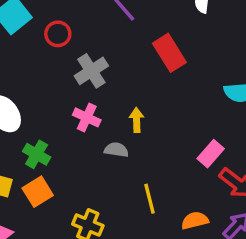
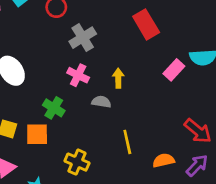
green cross: (37, 154) -> (54, 108), moved
pink rectangle: (211, 154) -> (174, 70), moved
orange square: (38, 192) -> (37, 134), turned 30

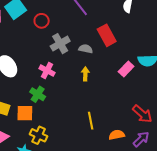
pink cross: (78, 75) -> (47, 71), moved
gray semicircle: (101, 102) -> (86, 49), moved
yellow cross: (77, 162) -> (39, 135), moved

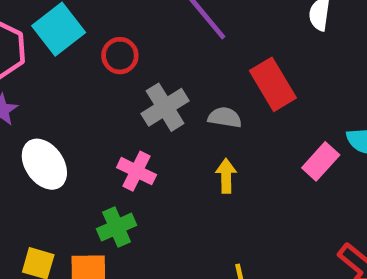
green cross: (38, 94) -> (117, 227), turned 35

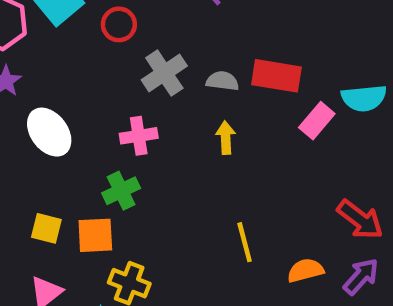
red rectangle: (273, 84) -> (276, 76), moved, turned -48
pink cross: (137, 171) -> (139, 136), turned -33

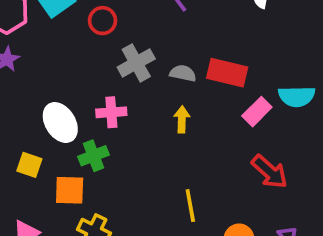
white ellipse: (49, 132) -> (60, 123), moved
red arrow: (360, 220) -> (270, 172), moved
yellow square: (46, 228) -> (29, 165), moved

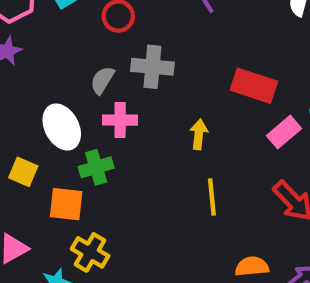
gray cross: (136, 63) -> (152, 67), turned 30
gray semicircle: (183, 73) -> (102, 80), moved, turned -75
yellow line: (190, 206) -> (212, 197), moved

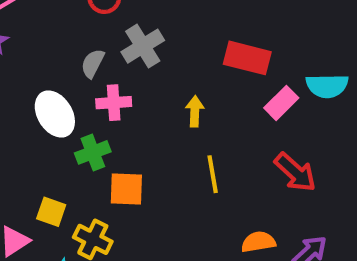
gray cross: (152, 67) -> (143, 46), turned -33
yellow square: (23, 172) -> (51, 212), moved
orange square: (66, 204) -> (126, 189), moved

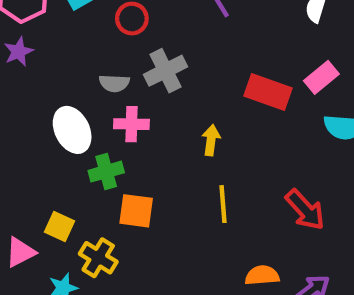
gray semicircle: (93, 63) -> (114, 83), turned -120
pink rectangle: (281, 103) -> (321, 77), moved

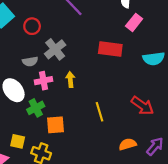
pink rectangle: (321, 77) -> (134, 22), moved
yellow arrow: (211, 140) -> (70, 79), moved

